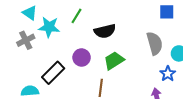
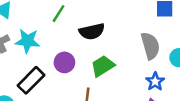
cyan star: (49, 27) -> (27, 41), moved
blue star: (168, 74) -> (155, 82), moved

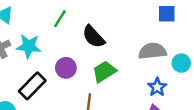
black semicircle: (92, 31) -> (94, 37), turned 60
gray semicircle: (150, 46) -> (152, 51), turned -80

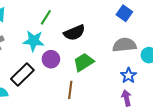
blue square: (167, 14) -> (124, 13), moved, turned 35
black semicircle: (94, 37) -> (74, 33), turned -70
cyan star: (29, 46) -> (34, 41), moved

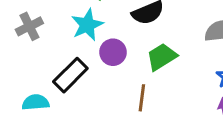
cyan star: (34, 41) -> (87, 25), turned -30

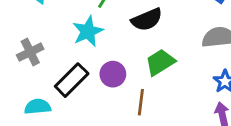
gray cross: (29, 26) -> (30, 52), moved
purple circle: (113, 52) -> (113, 74), moved

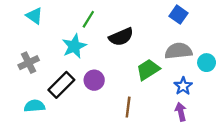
green trapezoid: (160, 62) -> (148, 70), moved
brown line: (141, 102) -> (128, 107), moved

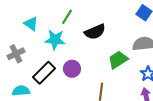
cyan triangle: (34, 16) -> (31, 24), moved
cyan star: (74, 46) -> (55, 40), turned 30

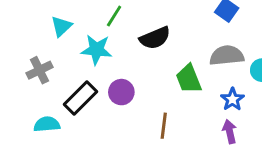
cyan triangle: (31, 24) -> (61, 26), turned 42
green trapezoid: (118, 60) -> (189, 79), turned -80

